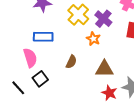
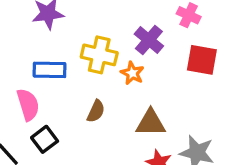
yellow cross: (78, 15) -> (99, 55), moved, turned -30

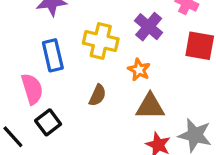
blue rectangle: (50, 70) -> (53, 55), turned 76
orange star: (132, 73) -> (139, 70), moved

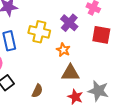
brown semicircle: (98, 95) -> (37, 91), moved

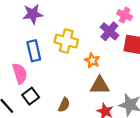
purple cross: (69, 23) -> (109, 31), moved

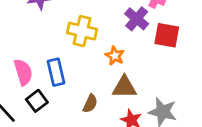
blue rectangle: (34, 51) -> (56, 72), moved
brown semicircle: (64, 105) -> (90, 104), moved

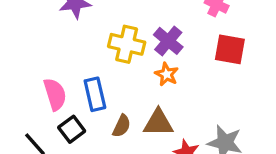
purple cross: (137, 19) -> (168, 41), moved
brown triangle: (124, 87) -> (158, 123), moved
brown semicircle: (90, 104) -> (122, 126), moved

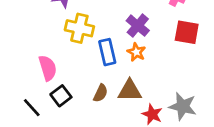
yellow cross: (127, 44) -> (79, 28), moved
blue rectangle: (95, 94) -> (107, 52), moved

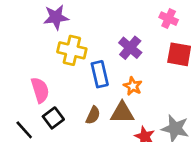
orange star: (136, 52) -> (133, 86), moved

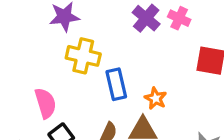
pink cross: (169, 19) -> (179, 18), moved
purple cross: (130, 48) -> (146, 18), moved

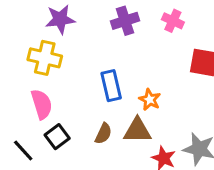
purple cross: (146, 18) -> (125, 21), moved, turned 32
yellow cross: (83, 56) -> (45, 58), moved

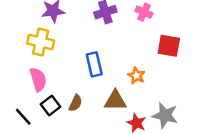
orange star: (150, 100) -> (136, 76), moved
brown semicircle: (103, 134) -> (75, 103), moved

